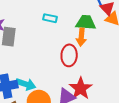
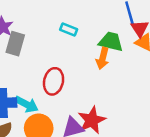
red ellipse: (69, 55) -> (54, 81), moved

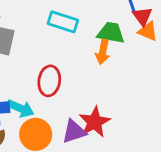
cyan rectangle: (69, 29) -> (63, 22), size x1.5

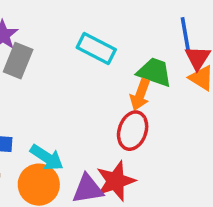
red ellipse: (49, 81) -> (133, 131), moved
cyan arrow: (21, 108) -> (47, 157), moved

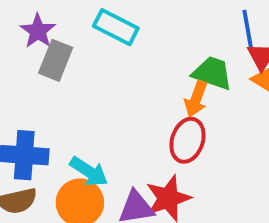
cyan rectangle: (96, 48) -> (116, 27), moved

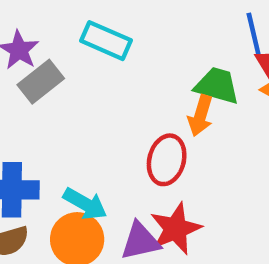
gray rectangle: (56, 60) -> (41, 82), turned 33
red ellipse: (187, 140) -> (167, 160), moved

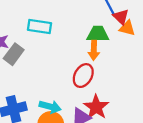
red ellipse: (167, 160) -> (83, 76), turned 30

